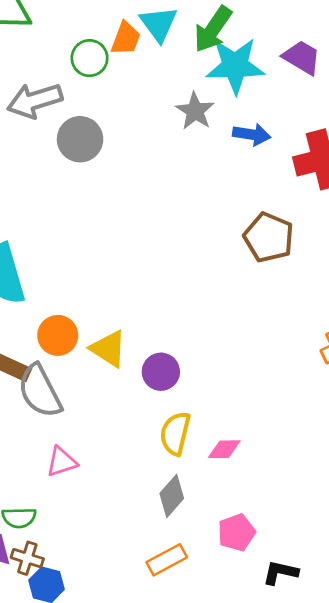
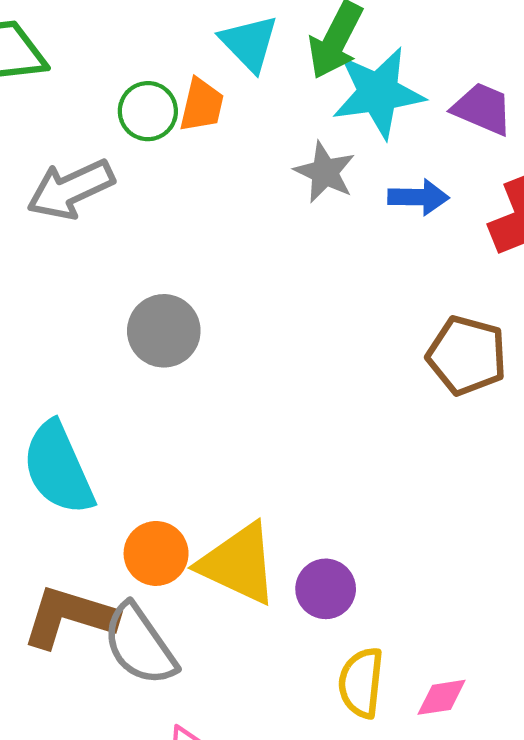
orange trapezoid: (126, 38) -> (202, 105), moved
purple trapezoid: (302, 57) -> (482, 109), moved
gray circle: (80, 139) -> (164, 331), moved
yellow triangle: (108, 349) -> (238, 564), size x1.4

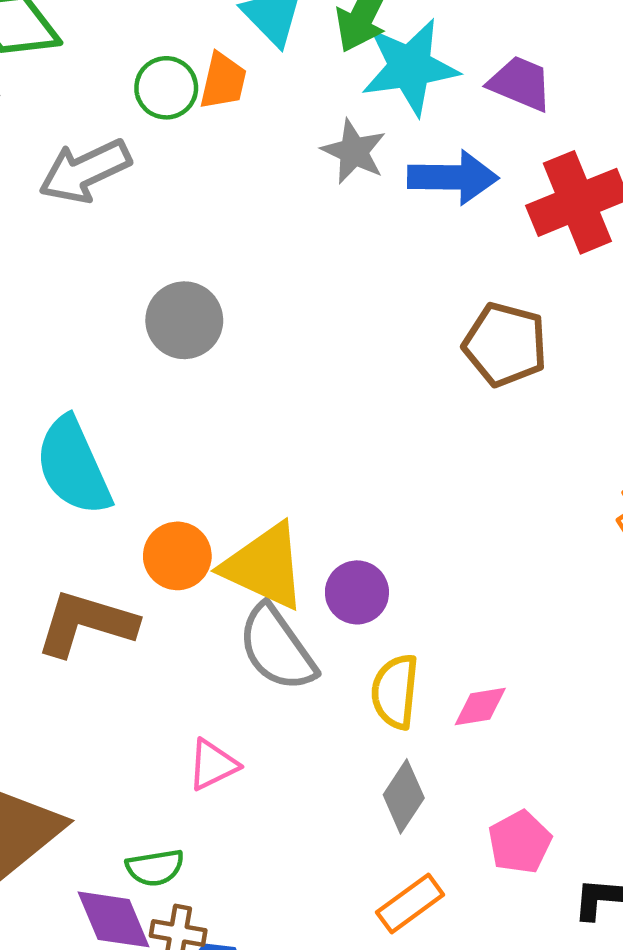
blue arrow: (418, 197) -> (453, 177), size x1.4
gray semicircle: (140, 645) -> (277, 648), moved

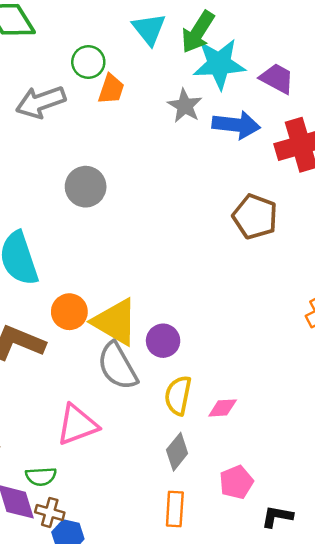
orange trapezoid: (223, 81) -> (111, 89), moved
pink triangle: (213, 765) -> (77, 425), size x1.5
orange rectangle: (410, 904) -> (175, 509), turned -56

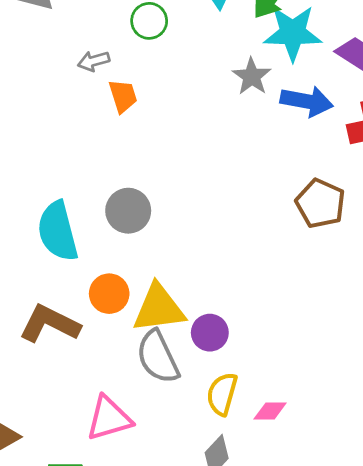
orange trapezoid: (111, 89) -> (123, 96), moved, turned -40
gray arrow: (41, 102) -> (94, 61), size x0.6
gray circle: (86, 187) -> (128, 211), moved
yellow triangle: (115, 322) -> (159, 308), turned -42

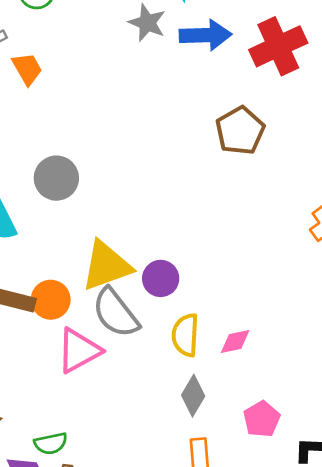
brown pentagon: (320, 203) -> (240, 131), turned 30
orange circle: (109, 294) -> (51, 300), moved
pink triangle: (109, 418) -> (79, 351), moved

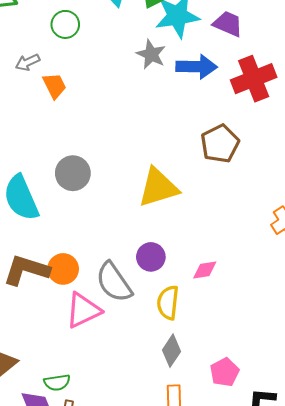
yellow triangle: (106, 266) -> (158, 187), moved
pink diamond: (235, 341) -> (205, 270), moved

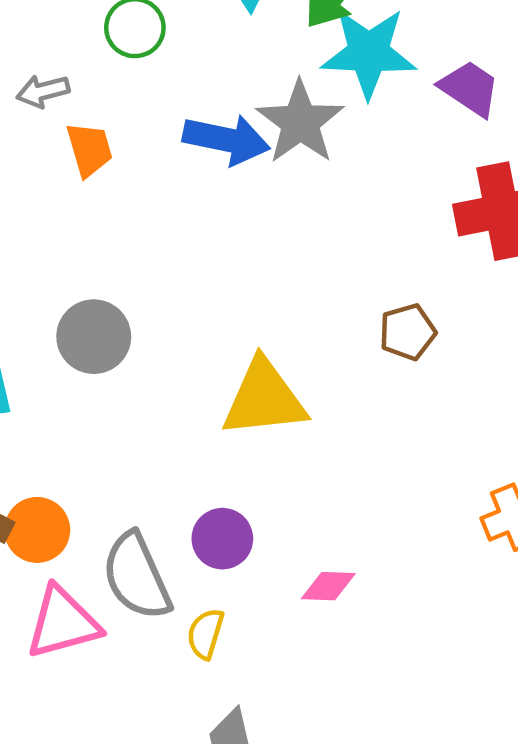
gray star: (151, 54) -> (300, 122), size x1.4
blue arrow: (197, 67) -> (226, 140), moved
brown pentagon: (220, 144) -> (408, 332), size x0.7
yellow semicircle: (168, 303) -> (205, 634), moved, size x0.7

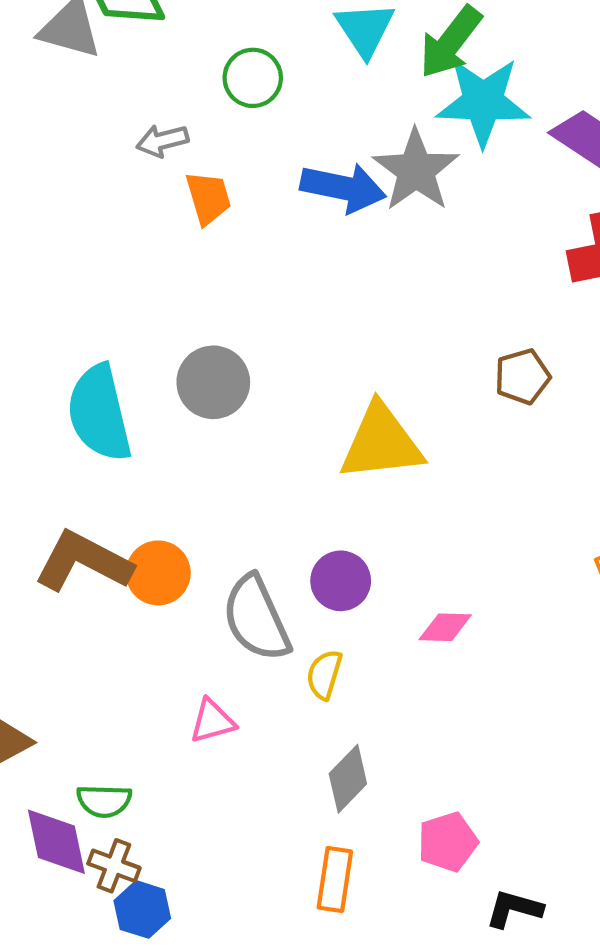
pink triangle: (63, 623) -> (212, 721), moved, size x0.6

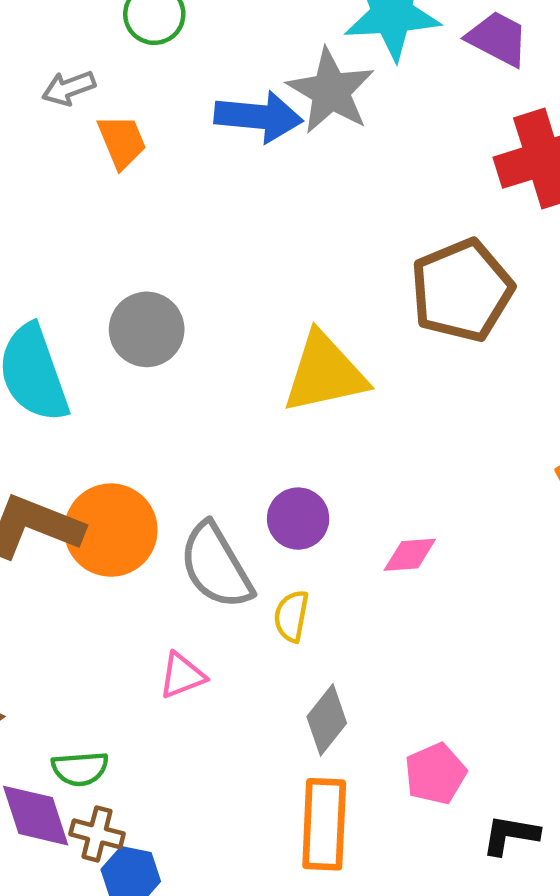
brown pentagon: (522, 377) -> (462, 290), size x1.8
orange circle: (158, 573) -> (111, 530), size x1.4
orange rectangle: (335, 879) -> (324, 824), size x1.4

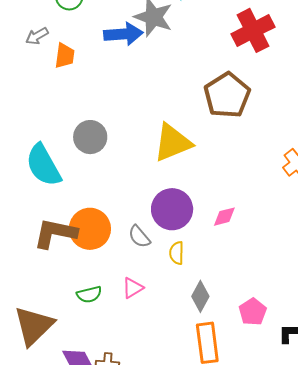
orange trapezoid: (122, 142) -> (65, 56), turned 40
purple circle: (298, 519) -> (172, 209), size x1.5
gray semicircle: (216, 566) -> (139, 237), size x0.6
green semicircle: (80, 769) -> (89, 294), moved

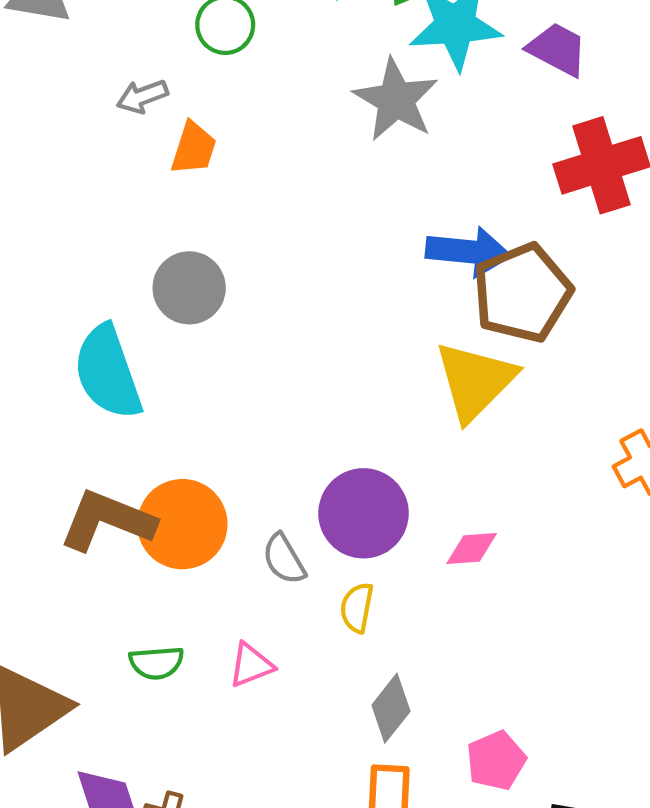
blue arrow: (123, 34) -> (468, 252), moved
gray circle: (90, 137) -> (189, 288), moved
yellow triangle: (173, 143) -> (475, 381), moved, turned -33

